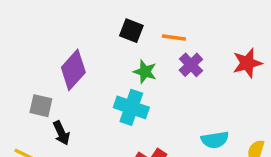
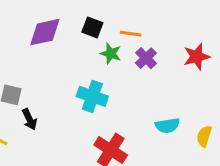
purple diamond: (73, 70) -> (45, 32), moved, turned 36
green star: (145, 72) -> (111, 54), moved

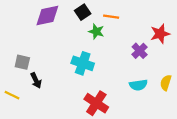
black square: (92, 27) -> (83, 12), turned 35
purple cross: (146, 58) -> (140, 51), moved
yellow semicircle: (204, 136) -> (166, 83), moved

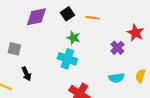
green star: (96, 31) -> (73, 38), moved
red star: (160, 34) -> (135, 33), turned -30
gray square: (22, 62) -> (14, 49), moved

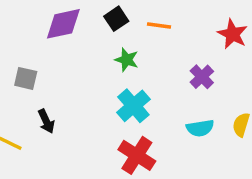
red star: (135, 33) -> (233, 34), moved
cyan cross: (67, 59) -> (133, 106), moved, turned 30

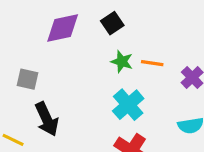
orange line: (159, 25) -> (152, 63), moved
black arrow: (46, 121) -> (47, 119), size x1.5

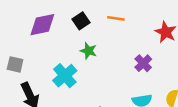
orange line: (152, 63) -> (116, 18), moved
cyan cross: (128, 105) -> (65, 76), moved

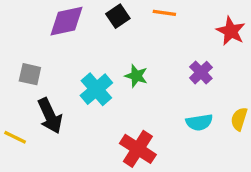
green star: (88, 51) -> (136, 76), moved

